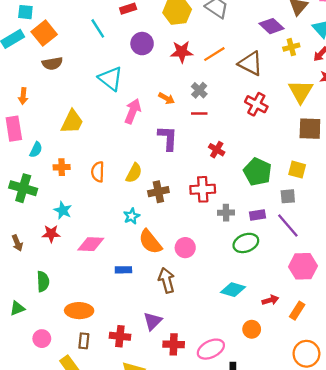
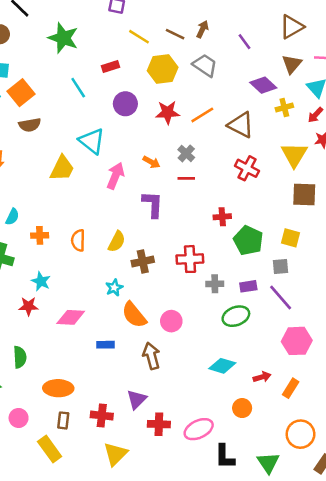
yellow trapezoid: (72, 122) -> (62, 168), moved
red cross: (217, 150) -> (222, 217), moved, turned -35

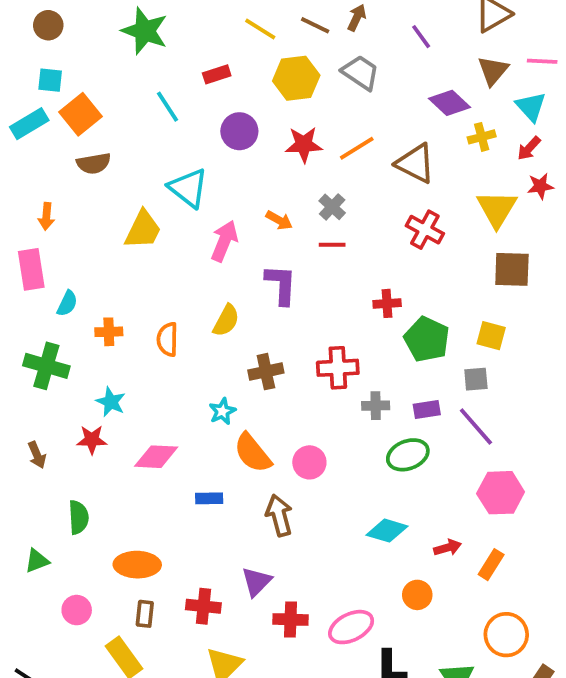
yellow semicircle: (117, 242) -> (226, 320), moved

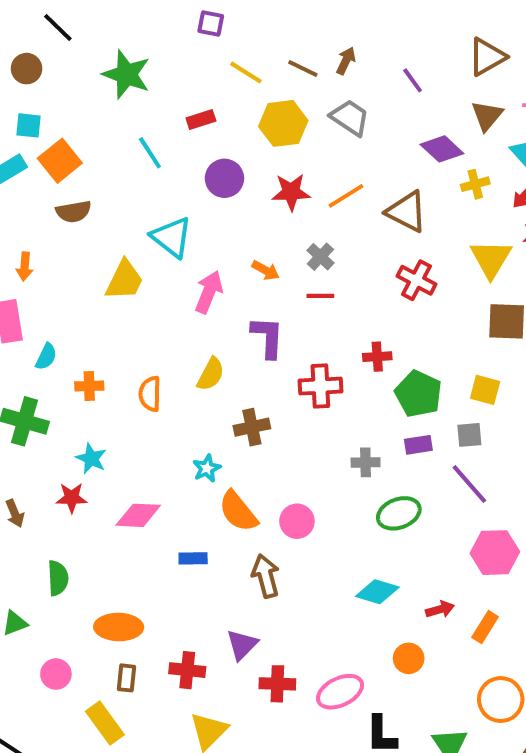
red cross: (338, 368) -> (320, 386), moved
purple rectangle: (427, 409) -> (418, 445), moved

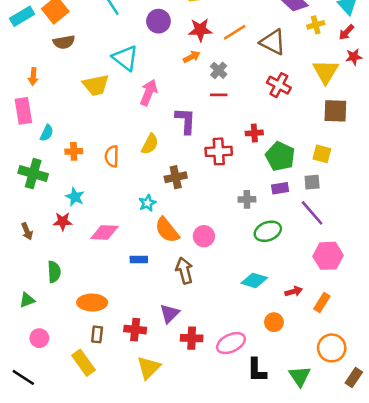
orange arrow: (266, 270) -> (192, 57), moved, turned -56
yellow trapezoid: (125, 280) -> (96, 85), turned 52
pink circle: (56, 674) -> (39, 338), moved

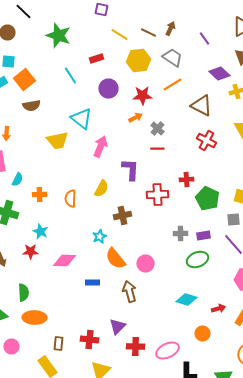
orange line: (235, 32) -> (172, 84), moved
purple rectangle: (280, 188) -> (203, 236), moved
orange ellipse: (92, 303) -> (34, 318), moved

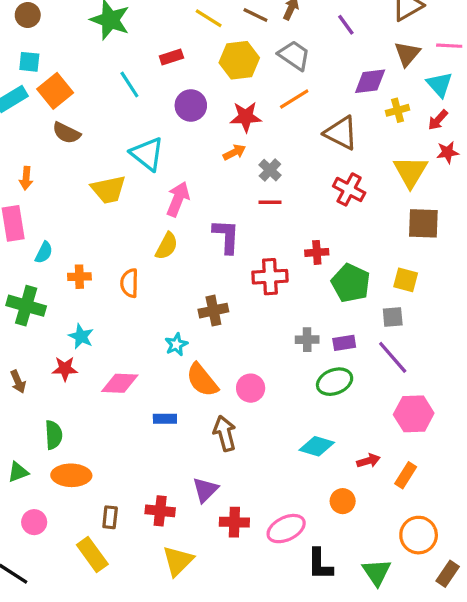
purple diamond: (219, 74) -> (370, 81), turned -50
brown semicircle: (31, 106) -> (66, 133), turned 36
yellow semicircle: (101, 188) -> (167, 246), moved

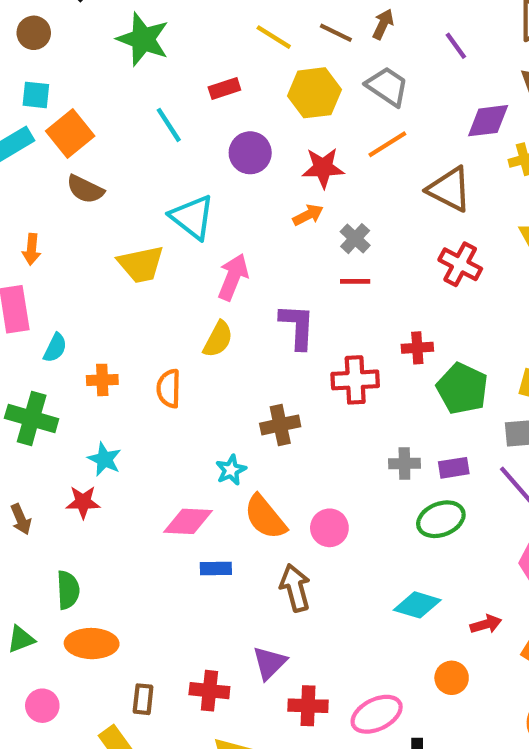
pink diamond: (120, 383) -> (188, 521), moved

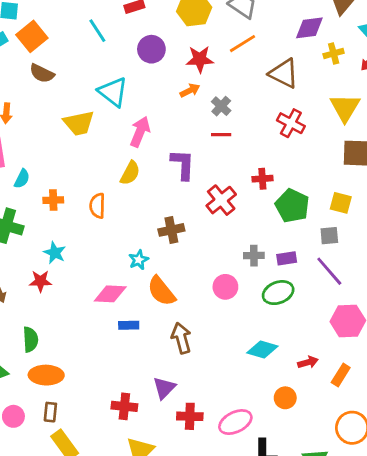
red cross: (355, 380) -> (221, 200), turned -36
pink circle: (329, 528) -> (225, 287), moved
brown rectangle: (143, 699) -> (50, 412), moved

